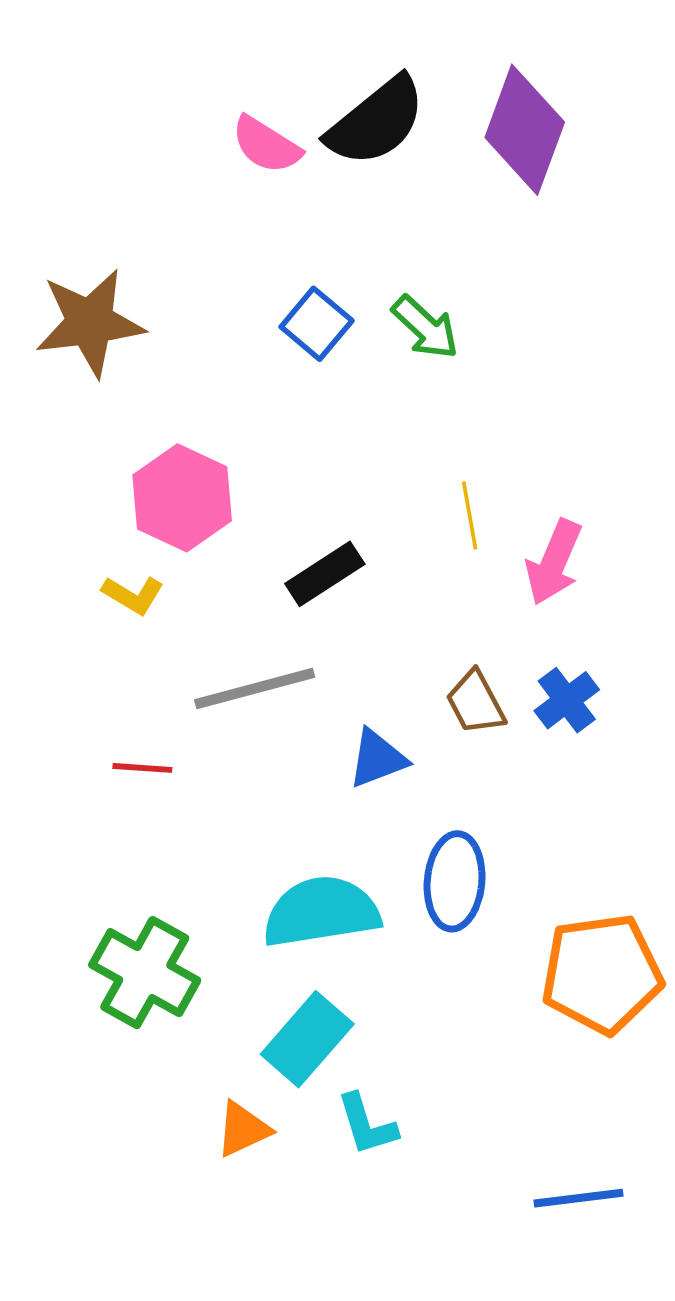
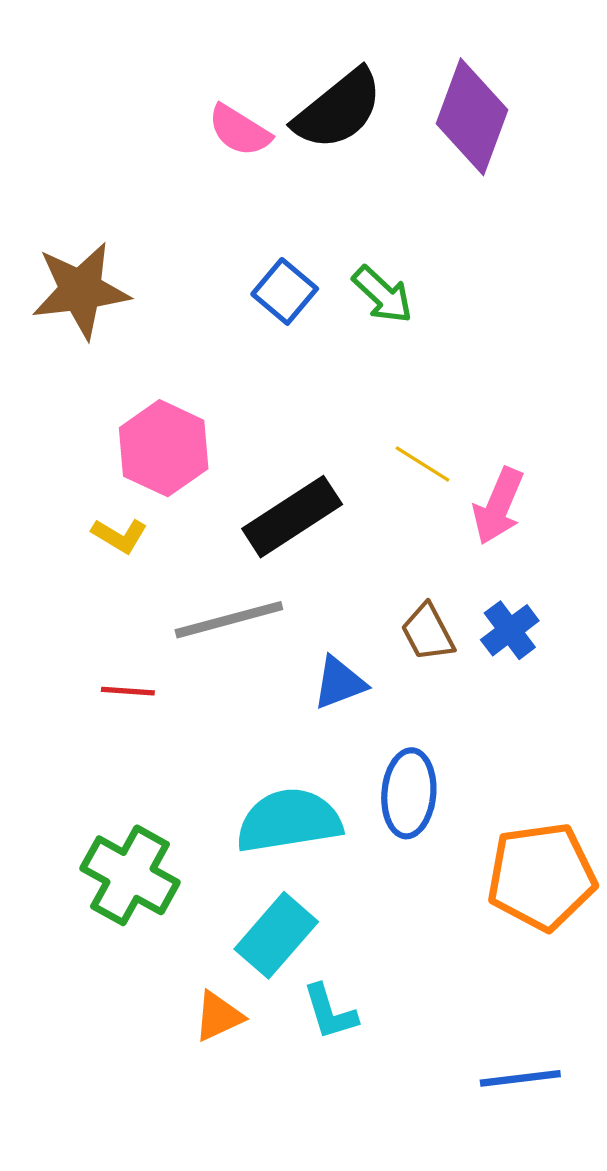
yellow line: (470, 515) -> (422, 464), turned -48
black rectangle: (325, 574) -> (292, 517), size x1.4

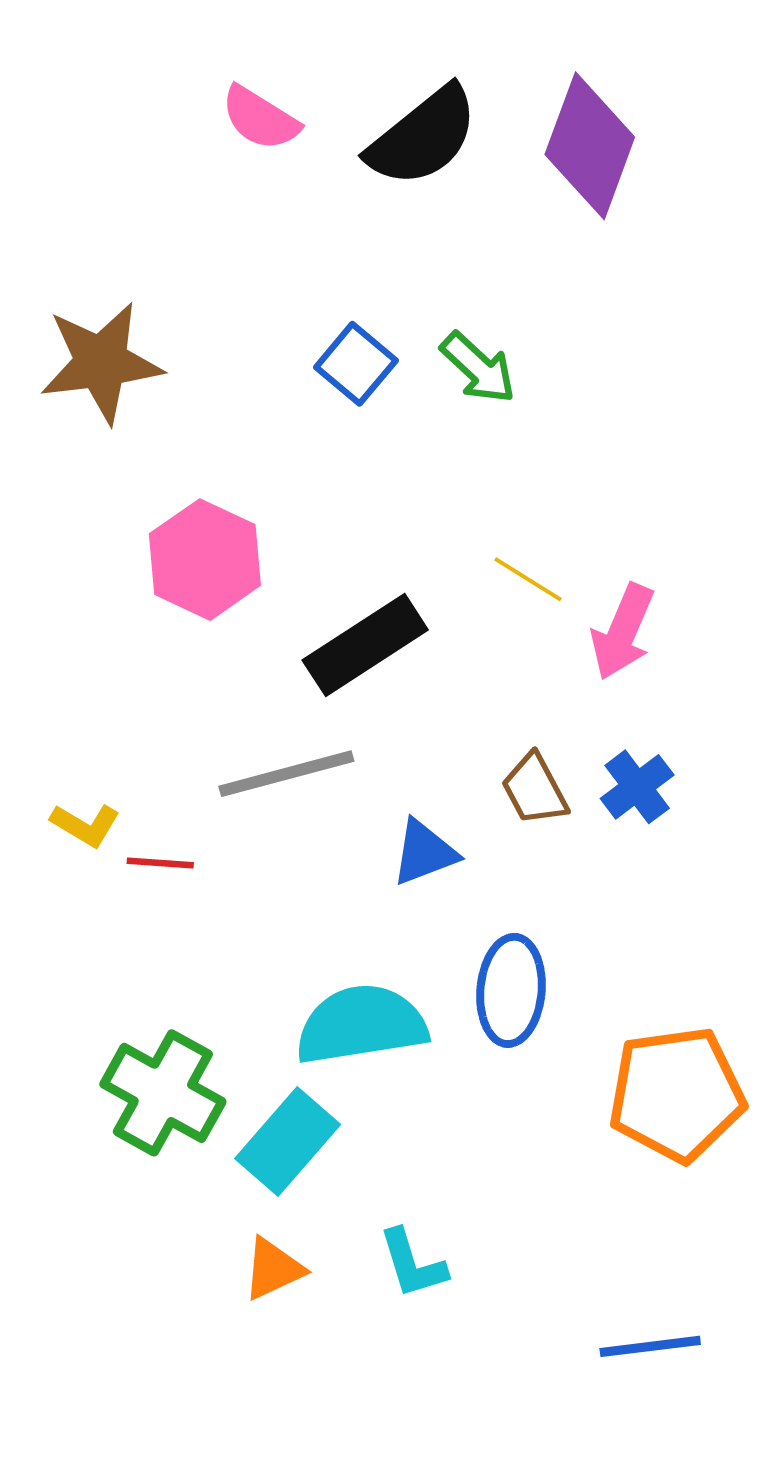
pink semicircle: (239, 130) -> (260, 118), moved
yellow L-shape: (119, 536) -> (85, 825), moved
cyan rectangle: (276, 935) -> (288, 1141), moved

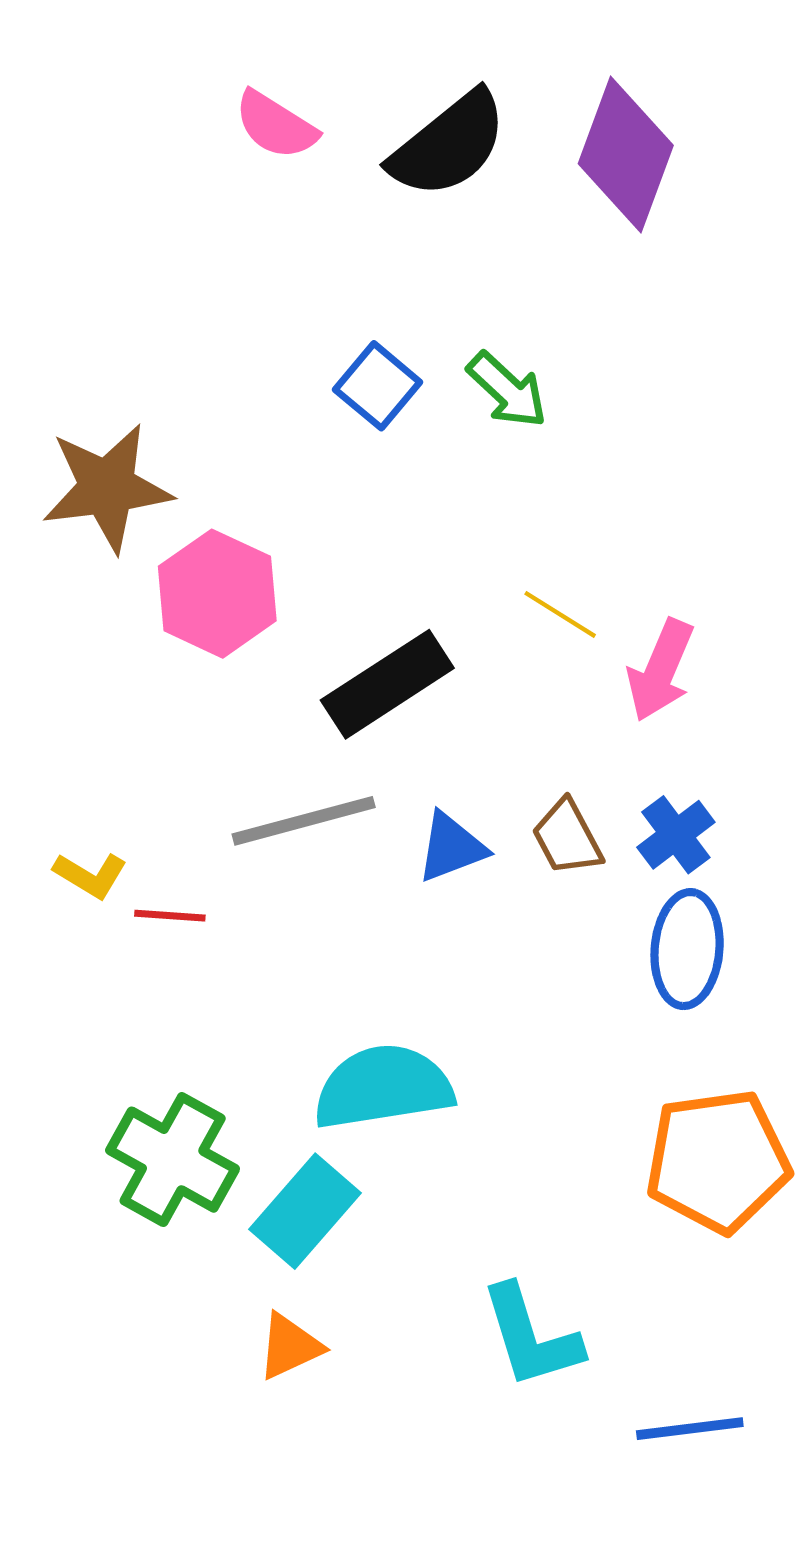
brown star: (101, 363) -> (107, 488), moved
blue triangle: (424, 852) -> (451, 847), moved
blue ellipse: (511, 990) -> (687, 949), moved
cyan L-shape: (412, 1264) -> (531, 1337), moved, size x1.4

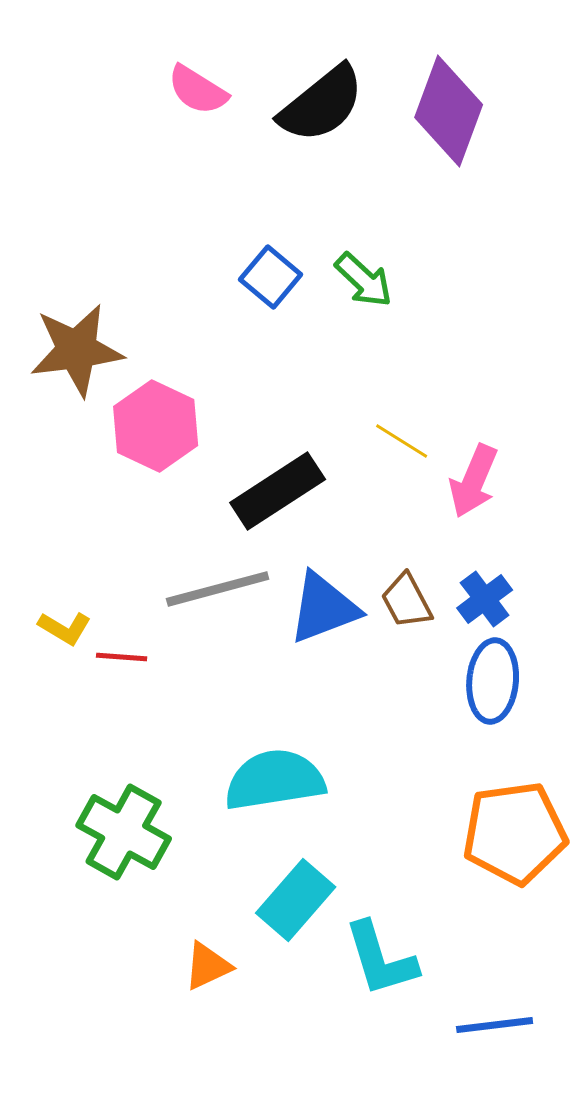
blue triangle: (451, 847) -> (324, 608), size x1.4
cyan rectangle: (305, 1211) -> (296, 900), moved

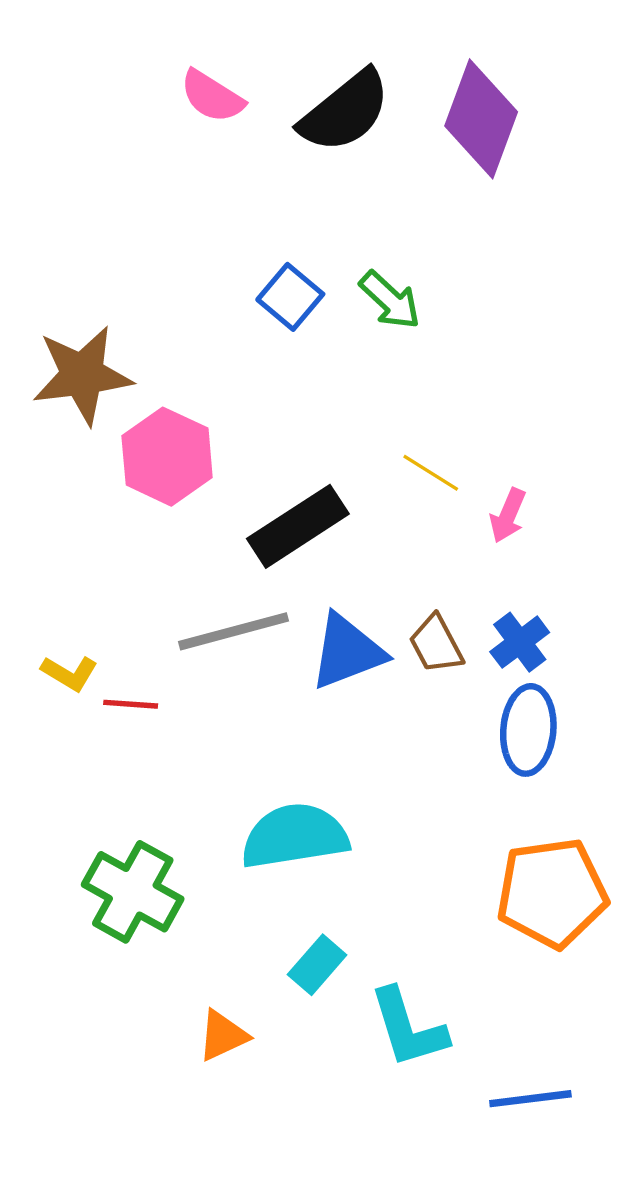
pink arrow: (474, 481) -> (508, 516), size x0.7
cyan rectangle: (296, 900) -> (317, 965), size x0.7

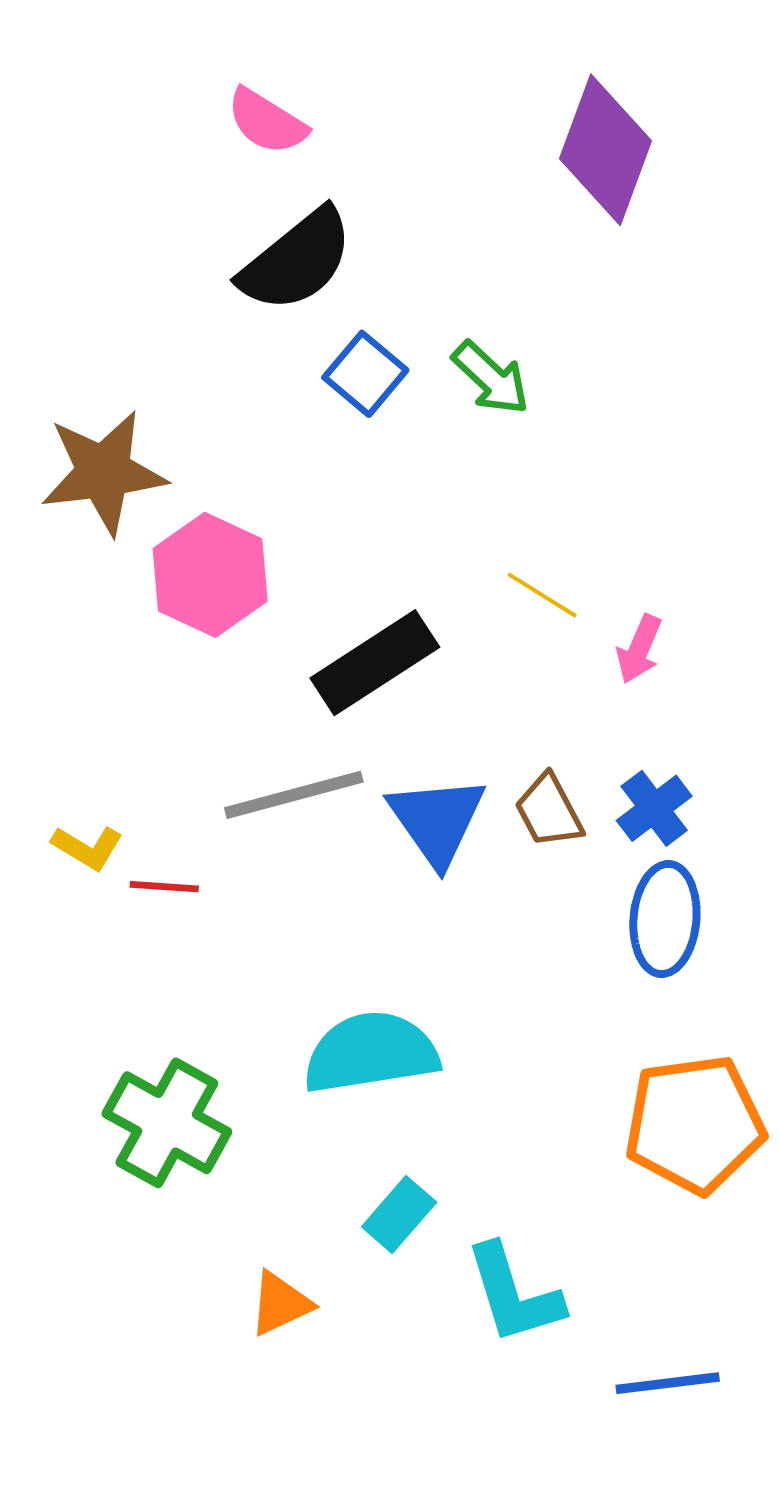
black semicircle: (345, 111) -> (297, 260), moved
blue triangle: (347, 652) -> (437, 820), turned -44

